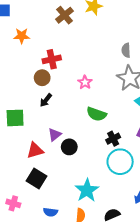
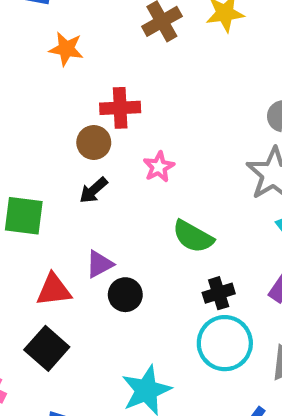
pink star: (85, 82) -> (159, 167), moved

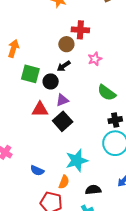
black circle: (125, 295) -> (51, 81), moved
black square: (47, 348) -> (63, 121), moved

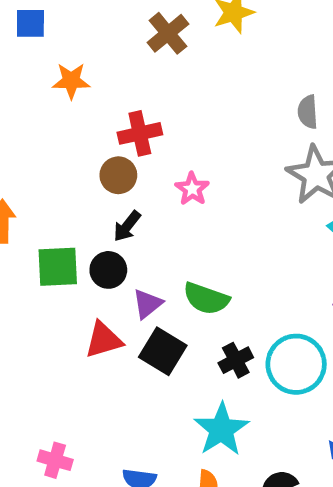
green semicircle: (107, 93) -> (206, 299), moved
black cross: (115, 120) -> (236, 360), moved

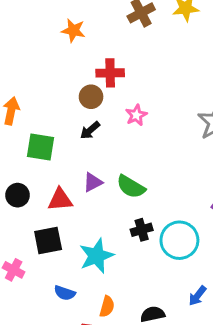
black circle: (108, 270) -> (18, 195), moved
black square: (163, 351) -> (48, 240), moved, turned 36
cyan star: (221, 429) -> (96, 256), moved

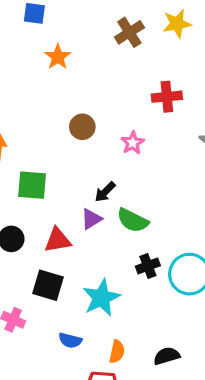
orange star: (73, 31) -> (58, 57), turned 30
red cross: (110, 73) -> (167, 97), moved
black arrow: (90, 130) -> (105, 192), moved
black square: (48, 240) -> (48, 285), turned 32

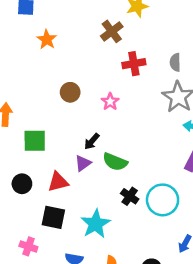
brown cross: (129, 32) -> (112, 31), moved
black cross: (148, 266) -> (130, 196), turned -30

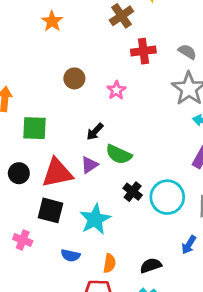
gray semicircle: (175, 62) -> (187, 52), turned 120
purple triangle: (83, 163) -> (89, 165), moved
red triangle: (58, 182) -> (57, 173), size x1.4

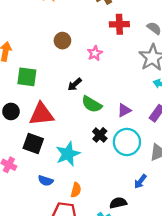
purple triangle: (89, 165) -> (124, 110), moved
black semicircle: (151, 266) -> (118, 203), moved

